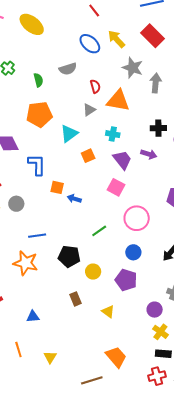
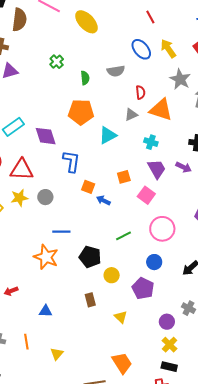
orange square: (88, 156) -> (124, 177), moved

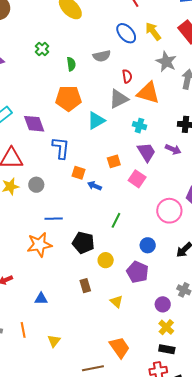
gray triangle: (131, 115) -> (119, 99), size x1.5
pink circle: (162, 229) -> (169, 211), moved
green line: (123, 236) -> (116, 220), turned -35
orange star: (46, 257) -> (39, 245), turned -30

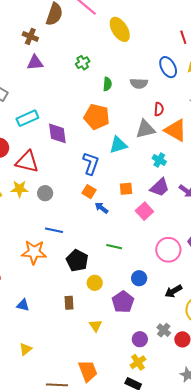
blue L-shape: (61, 148) -> (91, 163), moved
purple trapezoid: (146, 152) -> (160, 187), turned 65
green line: (116, 220) -> (114, 247), turned 63

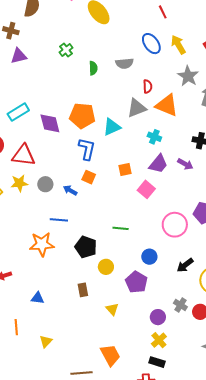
orange pentagon: (97, 117) -> (82, 116), moved
blue arrow: (101, 208) -> (70, 190), moved

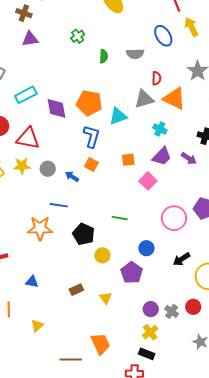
yellow arrow: (178, 45) -> (191, 27), moved
brown rectangle: (83, 290) -> (76, 290), moved, turned 72
gray cross: (180, 305) -> (172, 311), moved

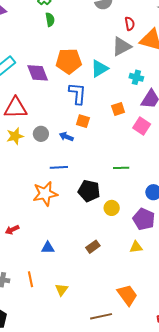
green semicircle: (104, 56) -> (50, 20), moved
cyan cross: (160, 129) -> (136, 77), moved
yellow triangle: (106, 298) -> (136, 247), moved, turned -48

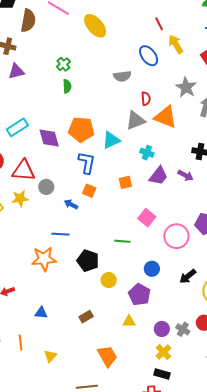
pink square: (142, 126) -> (147, 218), moved
gray circle: (41, 134) -> (46, 187), moved
orange trapezoid: (127, 295) -> (107, 356), moved

